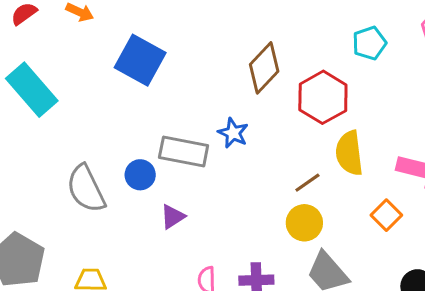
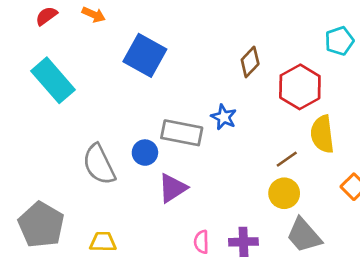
brown diamond: (264, 68) -> (250, 62), size x0.7
purple triangle: (173, 217) -> (173, 188), size x1.4

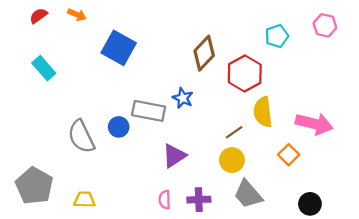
brown diamond: (250, 62) -> (204, 53), size x1.4
cyan rectangle: (53, 80) -> (44, 68), size x0.7
purple triangle: (173, 188) -> (174, 156), moved

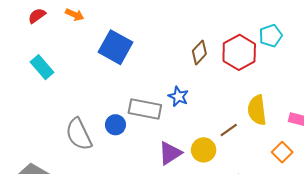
brown diamond: (204, 53) -> (199, 52), size x0.7
red hexagon: (245, 73) -> (239, 52), moved
yellow circle: (232, 160) -> (204, 150), moved

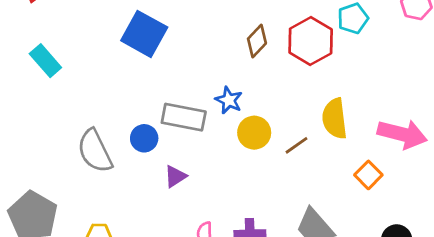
yellow circle: (204, 150) -> (254, 133), moved
purple triangle: (170, 153) -> (175, 176), moved, size x0.7

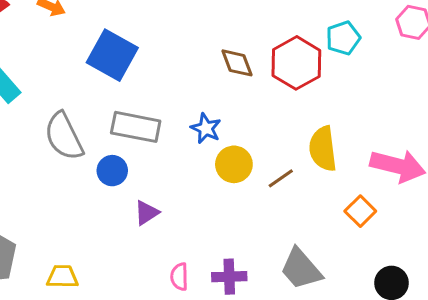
brown diamond: (257, 41) -> (237, 63), turned -64
gray rectangle: (184, 117) -> (136, 127), moved
gray semicircle: (95, 151) -> (64, 136), moved

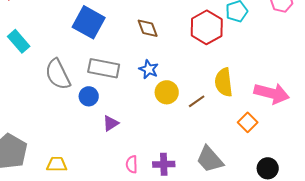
brown diamond: (237, 63) -> (148, 28), moved

